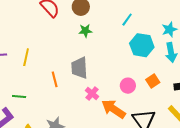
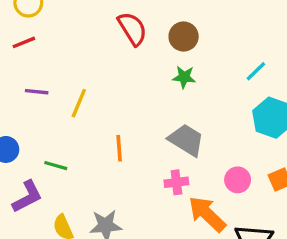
gray trapezoid: (79, 68) -> (186, 140), moved, turned 115
pink cross: (92, 94) -> (176, 182), turned 32

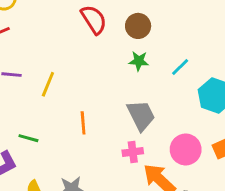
cyan line: (256, 71) -> (180, 67), moved
gray trapezoid: (186, 140) -> (141, 115), turned 32
pink circle: (238, 180) -> (186, 149), size x1.4

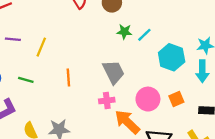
green star: (139, 61) -> (124, 32), moved
green line: (28, 138) -> (26, 80), moved

